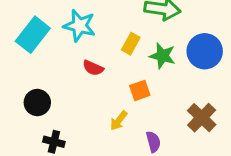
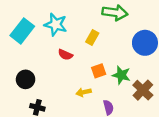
green star: (162, 56) -> (121, 75), moved
yellow arrow: (119, 121) -> (84, 92), turned 40

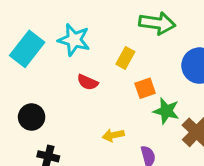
orange square: (99, 71) -> (145, 88), moved

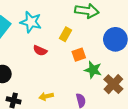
yellow arrow: (113, 135) -> (46, 96), moved

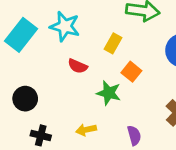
orange square: (79, 55) -> (131, 72), turned -32
green star: (93, 70) -> (109, 93), moved

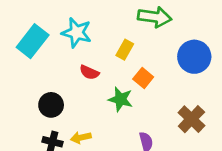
black circle: (25, 99) -> (51, 105), moved
yellow arrow: (86, 130) -> (81, 138), moved

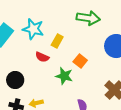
yellow rectangle: (125, 50) -> (57, 41), moved

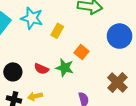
red semicircle: (42, 57) -> (41, 69), moved

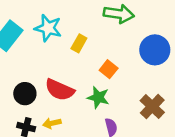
green star: (65, 68) -> (98, 97), moved
red semicircle: (41, 69) -> (60, 90), size x1.6

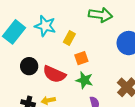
orange square: (109, 69) -> (81, 58), moved, turned 32
black circle: (25, 94) -> (29, 66), moved

